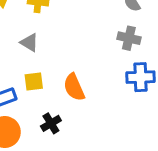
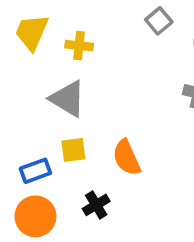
gray triangle: (29, 42) -> (68, 99), size x1.5

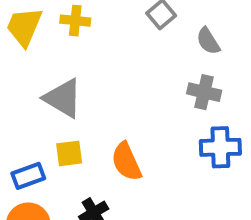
yellow cross: (79, 46) -> (75, 21), moved

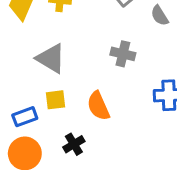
gray cross: (204, 92) -> (123, 54), moved

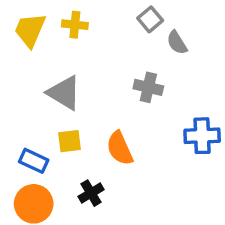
gray semicircle: (160, 16) -> (177, 43), moved
blue rectangle: (25, 117) -> (34, 161), turned 45

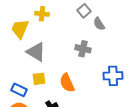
yellow trapezoid: (30, 30) -> (20, 29), moved

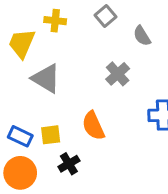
gray square: (84, 11) -> (105, 16), moved
gray cross: (83, 49) -> (118, 74), turned 35
yellow square: (39, 79) -> (51, 135), moved

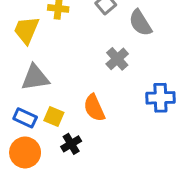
gray semicircle: (142, 36) -> (140, 23), size x1.4
gray triangle: (46, 78) -> (35, 78), moved, turned -40
yellow square: (51, 135) -> (54, 116), turned 30

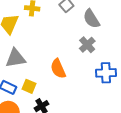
gray cross: (117, 59) -> (87, 45), moved
orange semicircle: (94, 108) -> (58, 69), moved

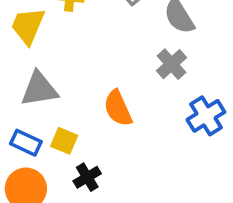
blue cross: (106, 73) -> (206, 116), turned -30

